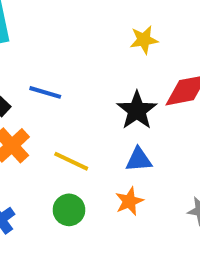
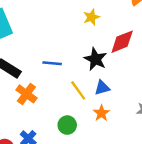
blue line: (45, 92) -> (52, 63), moved
yellow line: (71, 161) -> (78, 90), moved, turned 40

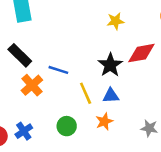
blue line: (52, 63) -> (58, 70), moved

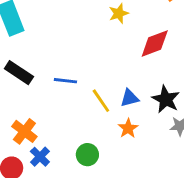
black star: (110, 65) -> (166, 99), moved
orange cross: (32, 85) -> (24, 131), moved
green circle: (67, 126) -> (87, 155), moved

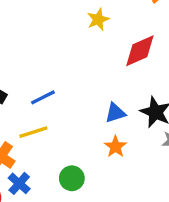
blue line: (65, 81) -> (43, 97), turned -30
yellow line: (101, 101) -> (33, 132), moved, turned -70

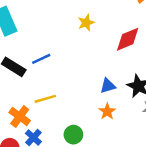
yellow star: (98, 19) -> (86, 23), moved
blue line: (43, 97) -> (41, 59), moved

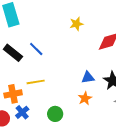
blue line: (41, 59) -> (36, 49), turned 63
orange cross: (20, 117) -> (13, 94), turned 36

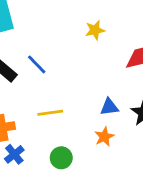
yellow line: (36, 82) -> (50, 113), moved

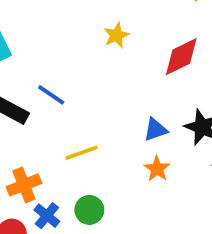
green circle: (61, 158) -> (89, 210), moved

